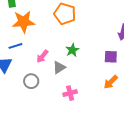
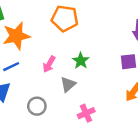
pink arrow: (42, 56) -> (49, 64), moved

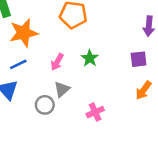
gray triangle: (68, 84) -> (62, 89), moved

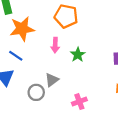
pink arrow: (57, 62) -> (55, 45), moved, turned -32
blue line: (18, 64) -> (16, 56), turned 56

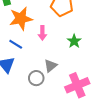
pink arrow: (55, 45) -> (42, 33), moved
pink cross: (79, 102) -> (77, 85), size x1.6

